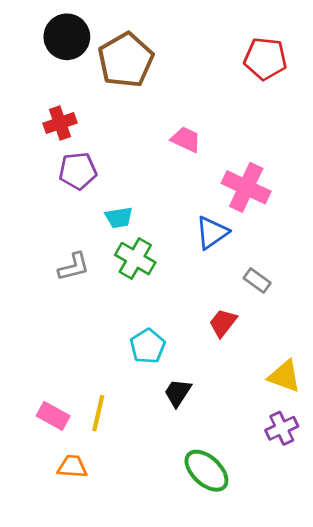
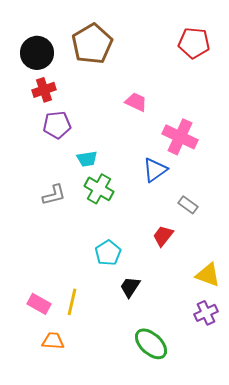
black circle: (67, 37) -> (37, 53), moved

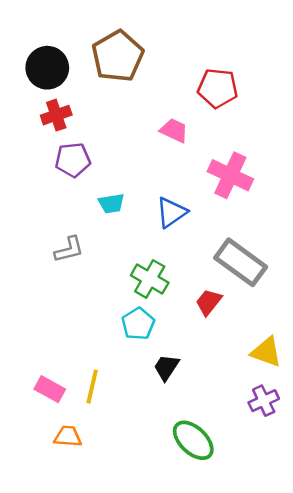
red pentagon: (194, 43) -> (218, 88), moved
blue triangle: (155, 170) -> (171, 212), moved
green cross: (99, 189) -> (150, 279), moved
gray rectangle: (188, 205) -> (241, 262), size x2.0

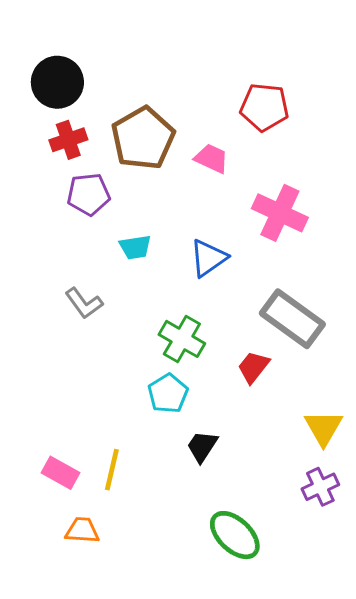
brown pentagon: (118, 56) -> (143, 138), moved
gray L-shape: (69, 250) -> (84, 303), turned 68
yellow triangle: (266, 352) -> (323, 428), turned 40

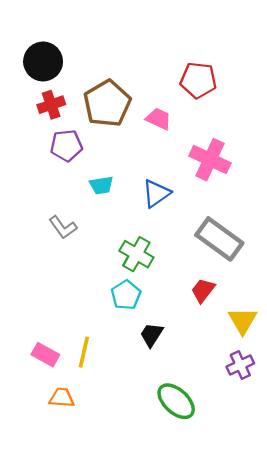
red trapezoid: (253, 367) -> (203, 290), moved

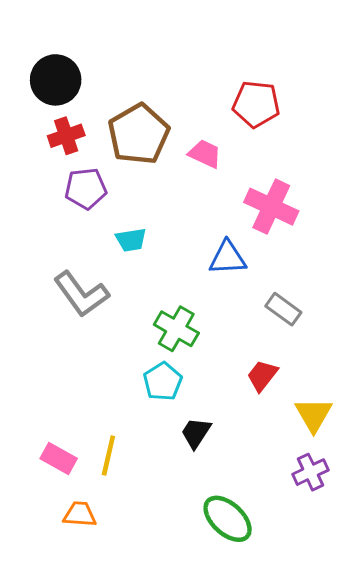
blue triangle: (156, 193) -> (228, 258), moved, turned 32
gray L-shape: (63, 227) -> (81, 294), size x1.5
gray rectangle: (219, 239) -> (283, 309), size x0.6

